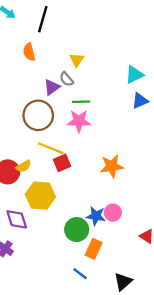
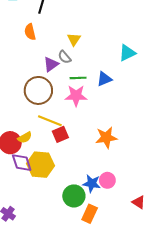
blue triangle: (140, 101) -> (104, 79), moved
purple diamond: (17, 219) -> (22, 163), moved

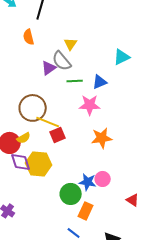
gray semicircle: (65, 57) -> (62, 61), size x1.5
brown circle: (38, 90) -> (33, 108), moved
pink star: (76, 96) -> (90, 105), moved

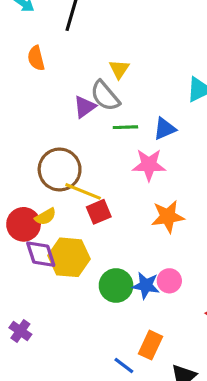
orange semicircle: (29, 37) -> (36, 58), moved
green circle: (71, 194) -> (116, 286), moved
orange rectangle: (86, 211) -> (150, 345), moved

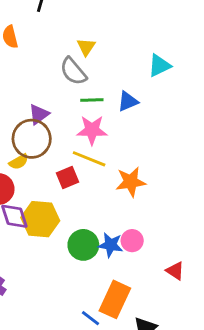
purple triangle: (85, 107) -> (39, 114), moved
pink star: (149, 165) -> (92, 130), moved
yellow line: (83, 191) -> (89, 159), moved
yellow semicircle: (45, 217) -> (19, 162), moved
orange rectangle: (150, 345) -> (115, 299), size x1.4

